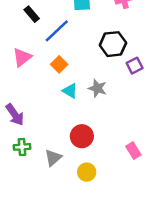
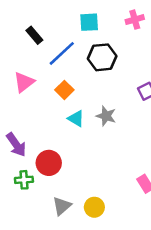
black hexagon: (113, 44) -> (102, 57), moved
red circle: (82, 136) -> (49, 163), moved
gray triangle: (53, 158) -> (62, 206), moved

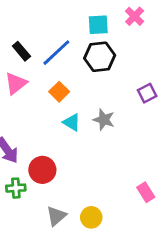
pink cross: (135, 20) -> (135, 16), turned -30
cyan square: (89, 22) -> (98, 25), moved
black rectangle: (34, 35) -> (21, 51), moved

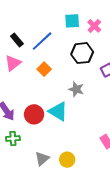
pink cross: (135, 16) -> (94, 26), moved
black hexagon: (100, 57) -> (82, 53), moved
cyan triangle: (72, 122) -> (58, 111), moved, size x1.5
red circle: (42, 170) -> (34, 114), moved

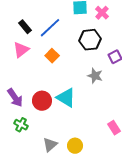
gray star: (76, 89) -> (95, 76), moved
green cross: (13, 139) -> (21, 125), turned 32

